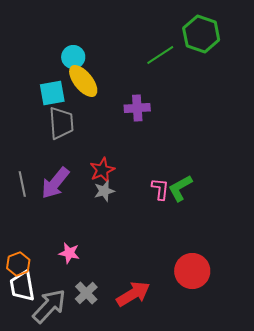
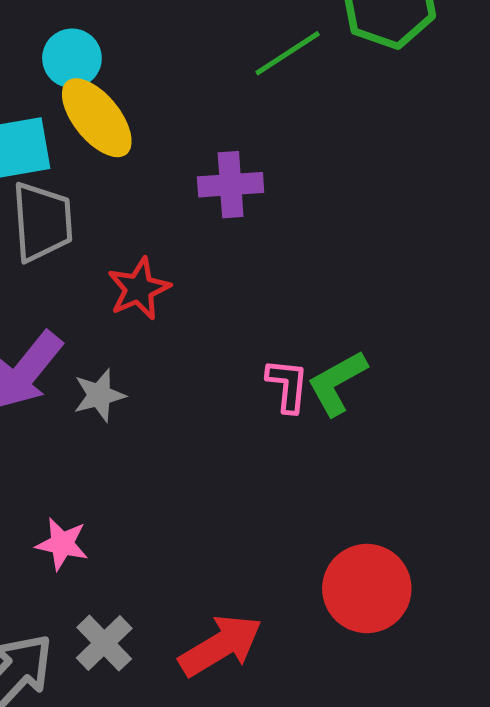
red star: (102, 170) -> (139, 289), moved
gray star: (104, 191) -> (99, 395), moved

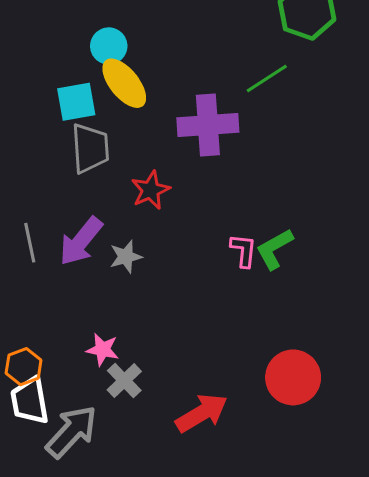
green line: (288, 53) -> (267, 79), moved
purple cross: (231, 185) -> (208, 125), size x1.5
gray cross: (104, 643) -> (124, 381), moved

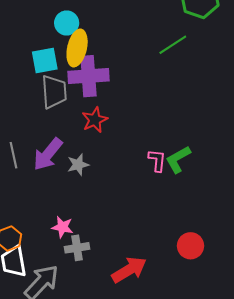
yellow ellipse: (124, 83) -> (77, 48), turned 52
purple cross: (208, 125) -> (88, 76), moved
red circle: (293, 377) -> (191, 246), size x0.7
gray cross: (124, 381) -> (77, 248), turned 35

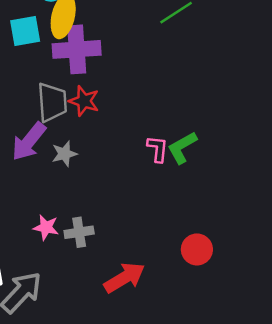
gray trapezoid: (54, 92) -> (52, 102), moved
red star: (95, 120) -> (84, 101), turned -30
gray cross: (77, 248) -> (79, 232), moved

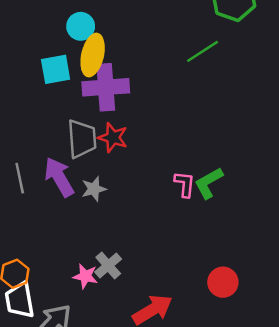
purple arrow: (29, 141) -> (59, 177), turned 111
pink star: (46, 227) -> (85, 276), moved
gray cross: (79, 232) -> (108, 265), turned -32

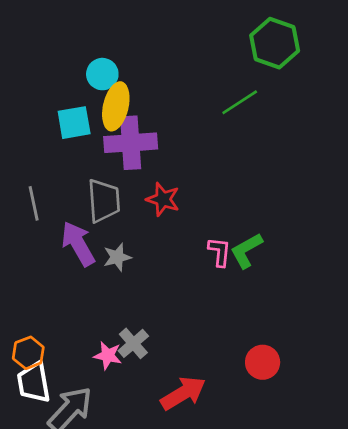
red star: (113, 138) -> (163, 199), moved
gray line: (20, 178) -> (34, 203), moved

